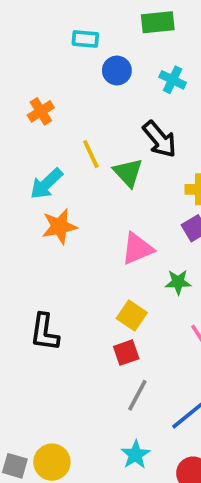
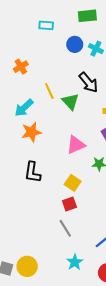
blue circle: (117, 71) -> (75, 44), moved
black L-shape: (45, 332) -> (32, 172), moved
gray line: (137, 395) -> (65, 228), moved, turned -60

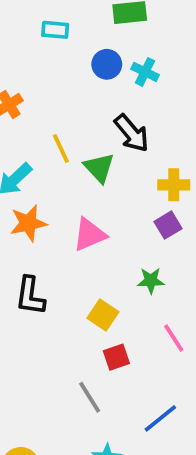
pink triangle: (76, 145) -> (90, 235), moved
red square: (69, 204) -> (116, 357), moved

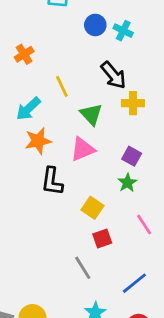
green triangle: (99, 168) -> (91, 114), moved
yellow cross: (174, 185) -> (133, 103), moved
purple square: (168, 225) -> (132, 156), moved, turned -30
green star: (151, 281) -> (127, 183), turned -30
black L-shape: (30, 296) -> (52, 181), moved

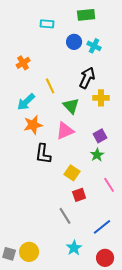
black arrow: (113, 75) -> (87, 78), turned -115
purple square: (132, 156) -> (100, 136), turned 32

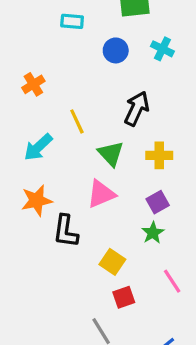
cyan cross: (94, 46) -> (162, 49), moved
yellow cross: (101, 98) -> (159, 155), moved
orange star: (33, 125) -> (37, 200), moved

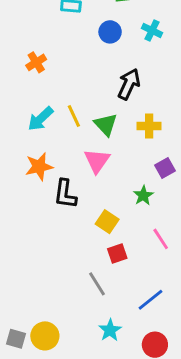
yellow line: (77, 121) -> (74, 116), moved
pink triangle: (101, 194) -> (97, 161), turned -32
purple square: (158, 202) -> (165, 168), moved

